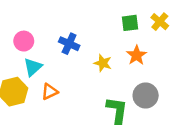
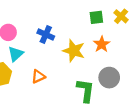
yellow star: (103, 63) -> (74, 51), size x1.5
orange triangle: (50, 92) -> (38, 76), moved

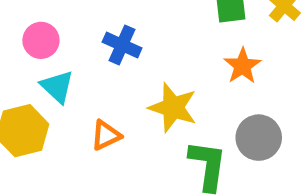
yellow star: (74, 51) -> (173, 108), moved
cyan triangle: (16, 54) -> (57, 87), turned -35

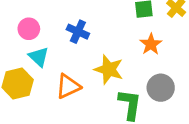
orange triangle: (106, 135) -> (68, 86), size x1.4

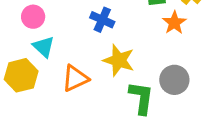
blue cross: (78, 32) -> (102, 20), moved
orange star: (151, 44) -> (174, 23), moved

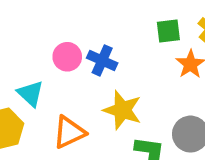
pink circle: (33, 17) -> (67, 57), moved

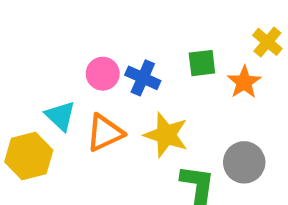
green square: (168, 31) -> (202, 63), moved
orange triangle: (69, 132) -> (105, 133), moved

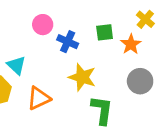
pink circle: (103, 74) -> (43, 25), moved
orange triangle: (105, 133) -> (39, 98), moved
gray circle: (244, 162) -> (140, 81), moved

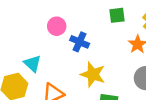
green square: (105, 32) -> (117, 15), moved

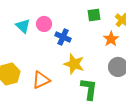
cyan triangle: (33, 64) -> (23, 26), moved

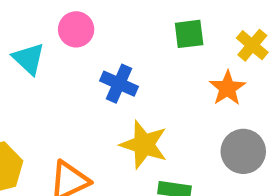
pink circle: (44, 24) -> (76, 29), moved

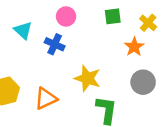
pink circle: (76, 29) -> (66, 16), moved
blue cross: (119, 84) -> (55, 44), moved

